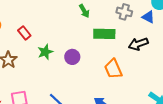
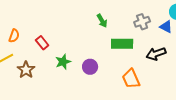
gray cross: (124, 12) -> (142, 22), turned -35

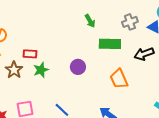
red rectangle: (42, 43) -> (30, 54), moved, turned -48
green star: (63, 62) -> (41, 70), moved

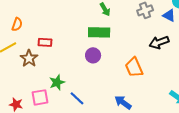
green rectangle: (110, 44) -> (99, 32), moved
green star: (41, 70) -> (57, 82), moved

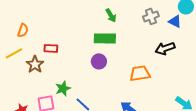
orange trapezoid: (134, 67) -> (140, 73), turned 105

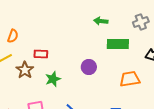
green arrow: (111, 15) -> (101, 21), turned 128
green rectangle: (105, 38) -> (118, 44), moved
green star: (63, 88) -> (53, 79), moved

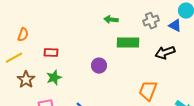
brown star: (25, 70) -> (26, 80), moved
green star: (53, 79) -> (54, 78), moved
orange trapezoid: (130, 79) -> (148, 91), moved, turned -60

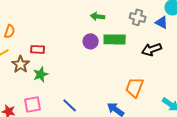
gray cross: (151, 21) -> (138, 17), turned 35
purple circle: (99, 66) -> (91, 41), moved
brown star: (26, 80) -> (21, 64), moved

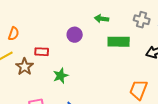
purple circle: (91, 41) -> (75, 35), moved
green star: (41, 74) -> (61, 76), moved

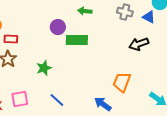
green rectangle: (119, 42) -> (77, 40), moved
red rectangle: (42, 52) -> (11, 39), moved

